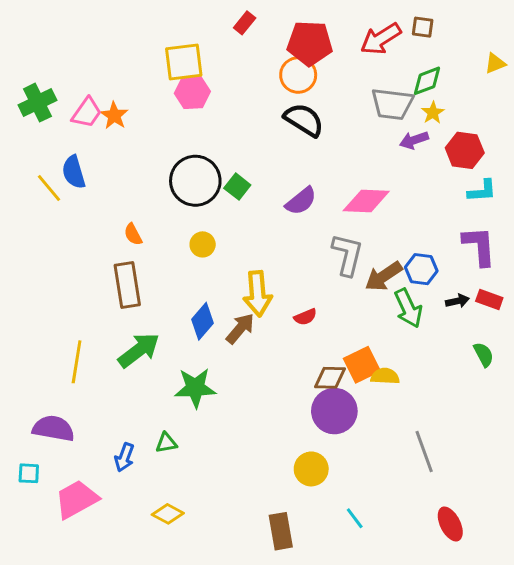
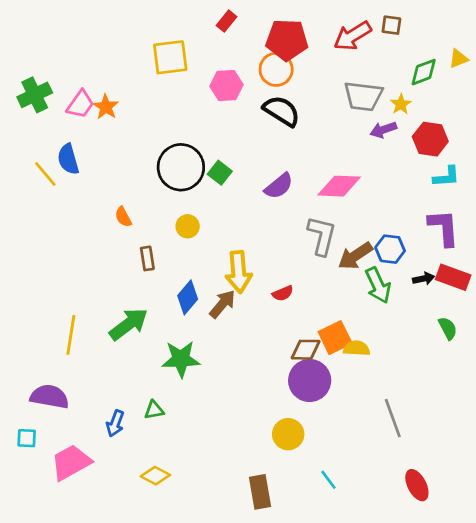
green diamond: (427, 81) -> (424, 72), moved
pink hexagon: (192, 92) -> (226, 85), moved
brown rectangle: (127, 285) -> (147, 258), moved, size x0.6
red rectangle: (489, 300) -> (453, 277), size x1.4

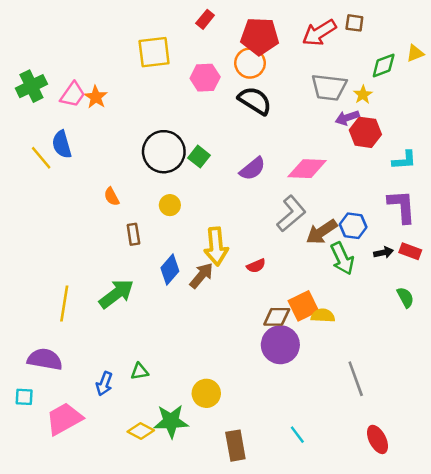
red hexagon: (430, 139) -> (365, 132), moved
gray L-shape: (322, 236) -> (291, 214), turned 36
red rectangle: (453, 277) -> (410, 251), size x0.7
green star: (181, 359) -> (171, 421), moved
yellow circle: (288, 434) -> (206, 393), moved

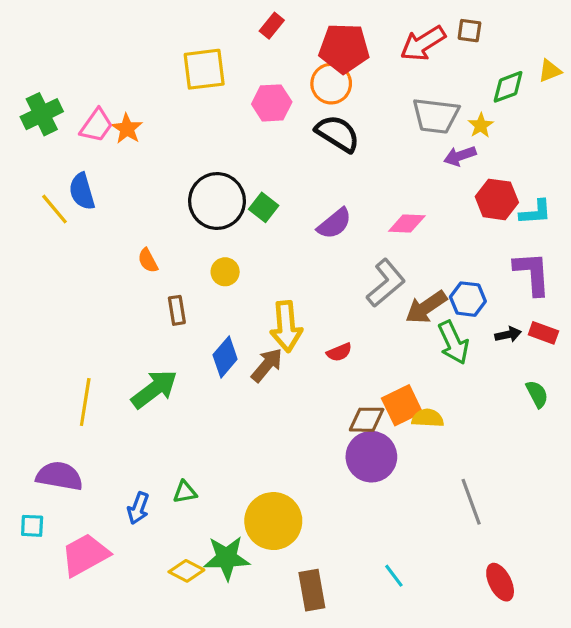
red hexagon: (365, 132) -> (497, 199), moved
pink diamond: (307, 169) -> (407, 224), size x0.7
yellow circle: (206, 393) -> (273, 521), size x1.5

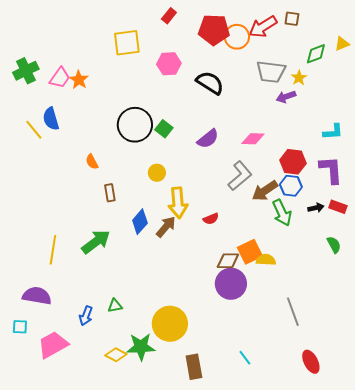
orange circle: (331, 84) -> (237, 37), moved
red hexagon: (497, 199) -> (293, 162), moved
yellow circle: (225, 272) -> (157, 173), moved

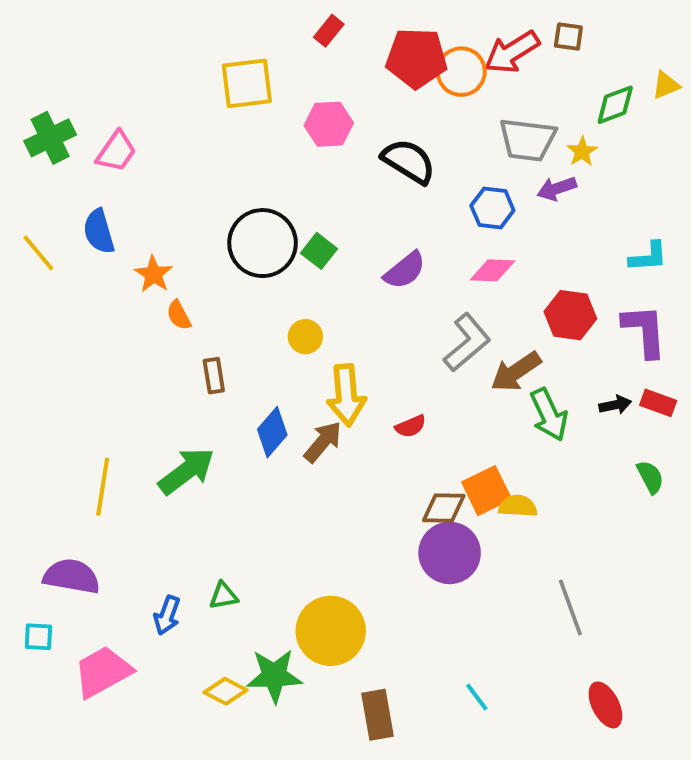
orange star: (79, 80) -> (153, 274), moved
yellow line: (34, 130) -> (38, 253), moved
blue hexagon: (291, 186) -> (492, 208), moved

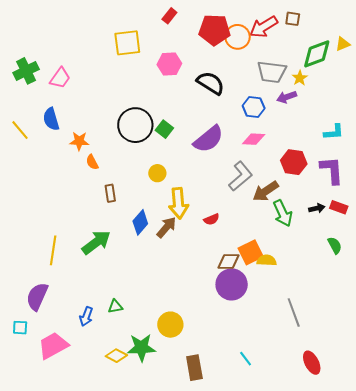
green diamond: (615, 105) -> (317, 54), size x1.4
purple semicircle: (405, 270) -> (208, 139), size x1.4
orange star: (153, 274) -> (79, 141), turned -30
purple semicircle: (72, 576) -> (37, 296), turned -76
yellow circle: (331, 631) -> (170, 325), size x0.7

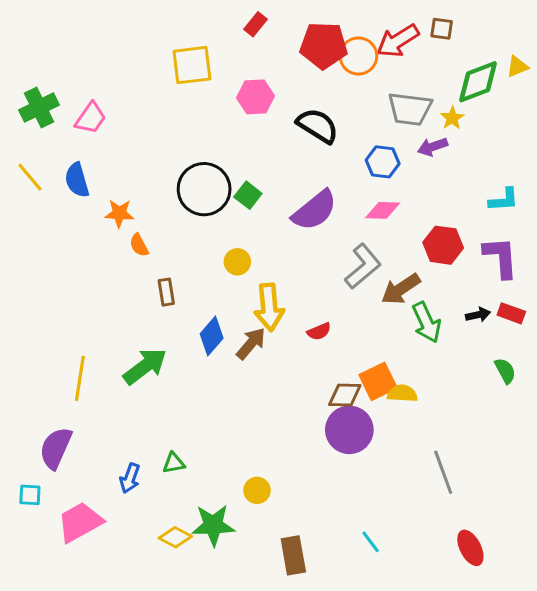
yellow line: (20, 130) -> (30, 177), moved
yellow circle: (170, 325) -> (257, 490), size x0.7

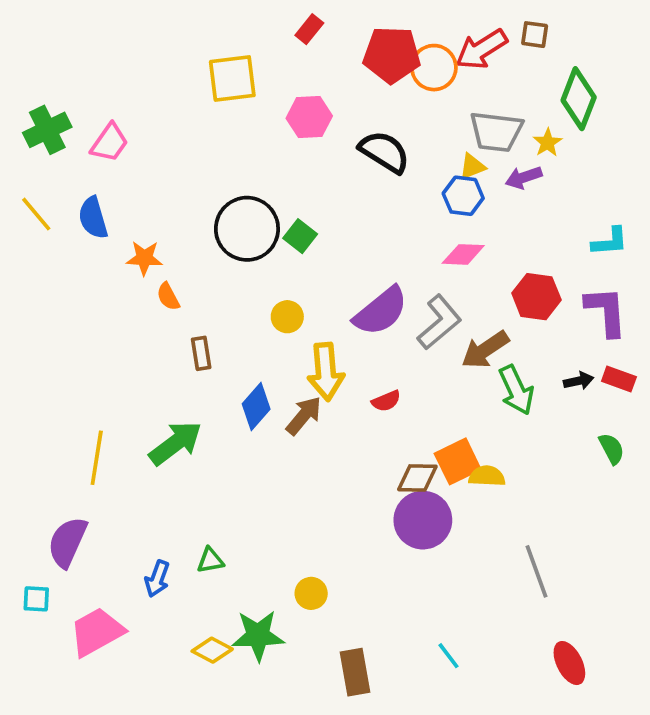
yellow triangle: (517, 67) -> (472, 166), moved
green diamond: (478, 82) -> (579, 99), turned -48
purple semicircle: (315, 210) -> (381, 311), moved

